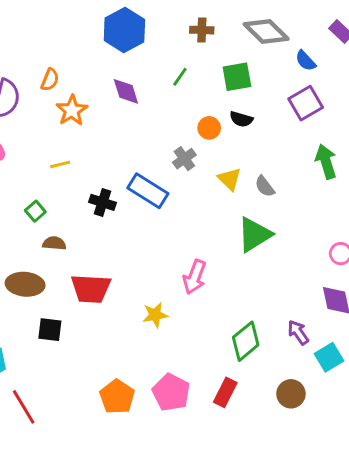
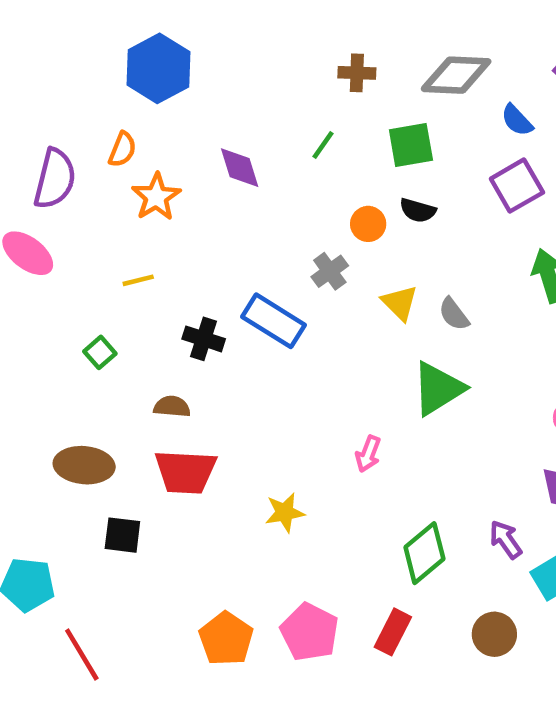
blue hexagon: (124, 30) -> (158, 68), moved
gray diamond: (266, 31) -> (456, 75), turned -42
brown semicircle: (54, 243) -> (172, 407), moved
pink arrow: (195, 277) -> (368, 454), moved, size x0.7

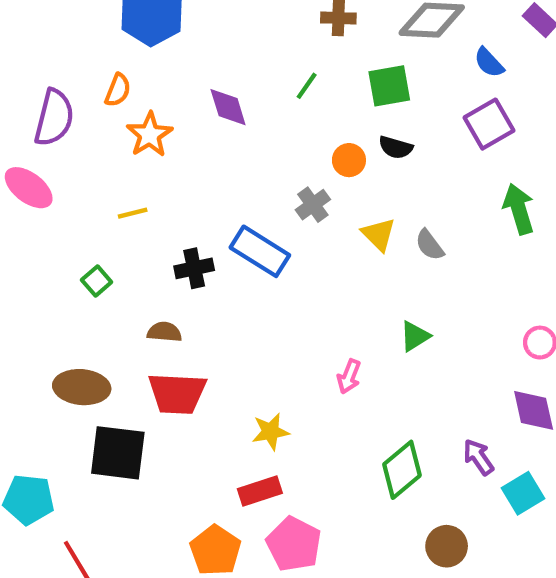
black cross: (204, 339) -> (194, 268), turned -30
green triangle: (438, 388) -> (415, 336), moved, size x0.6
black square: (122, 535) -> (118, 453), size x1.6
red rectangle: (393, 632) -> (260, 491), moved, turned 45
brown circle: (494, 634) -> (447, 546), moved

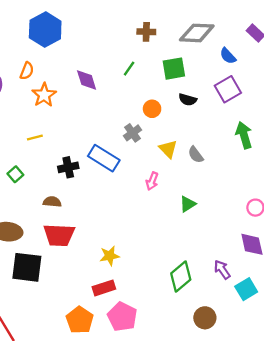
black semicircle: (396, 147) -> (188, 100), moved
pink arrow: (349, 376) -> (152, 181), moved

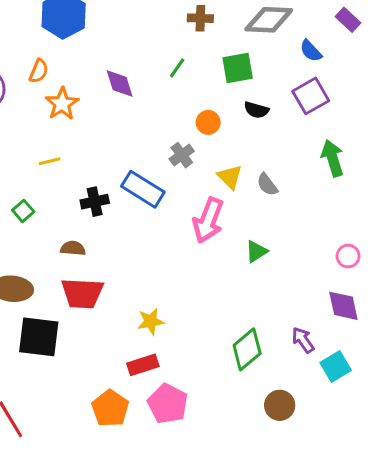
pink arrow: (152, 181) -> (208, 220), size x1.8

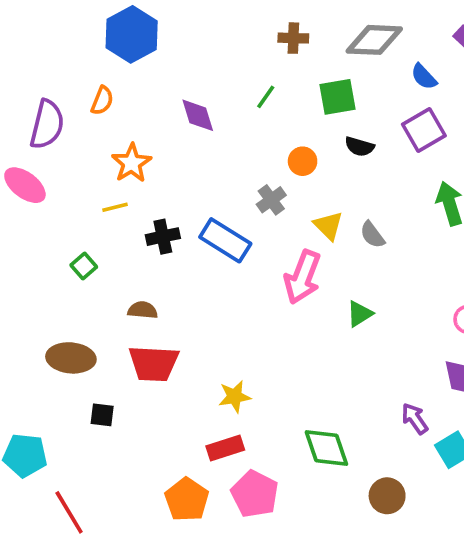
orange star: (62, 104) -> (132, 163), moved
black cross: (95, 202) -> (163, 237), moved
black square: (39, 337) -> (102, 415), size x0.5
green diamond: (247, 349) -> (326, 448), moved, turned -69

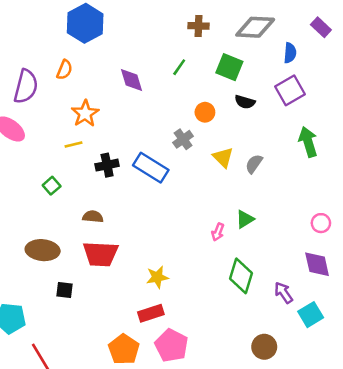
blue semicircle: (424, 77) -> (290, 53), turned -132
green square: (337, 97) -> (229, 67), turned 32
gray semicircle: (372, 235) -> (254, 164), turned 72
pink arrow: (303, 277) -> (218, 232), moved, size x0.5
green diamond: (326, 448) -> (241, 276), moved, turned 36

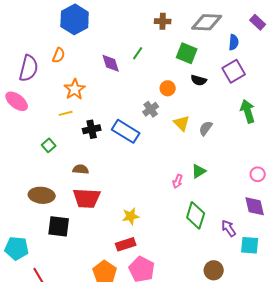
green line: (179, 67) -> (138, 53), moved
black square: (64, 290) -> (59, 226), size x1.6
cyan square: (311, 315) -> (250, 245), turned 36

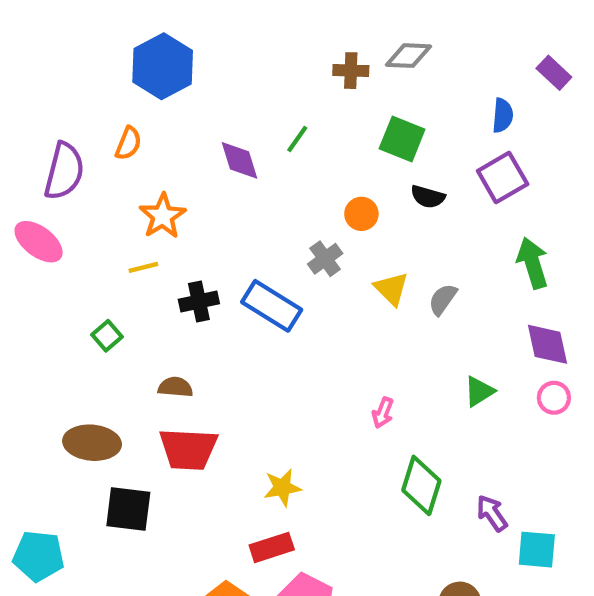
gray diamond: (207, 22) -> (409, 56), moved, size x0.7
green triangle: (199, 171) -> (479, 391), moved
purple diamond: (255, 206) -> (548, 344), moved

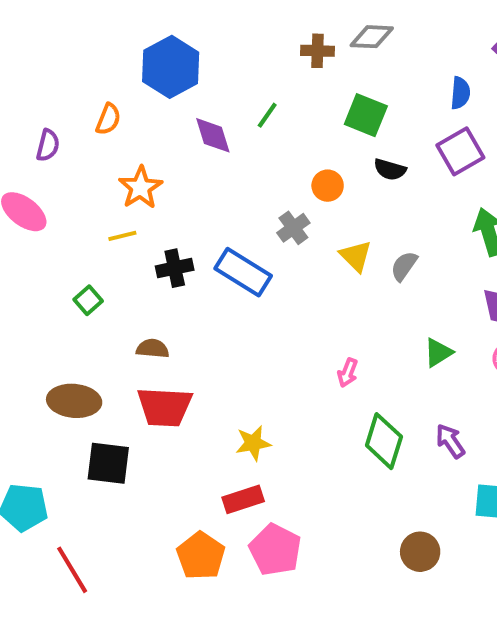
blue hexagon: (163, 66) -> (171, 67), moved
purple semicircle: (64, 171) -> (48, 145), size x0.6
purple arrow: (492, 513) -> (450, 441), moved

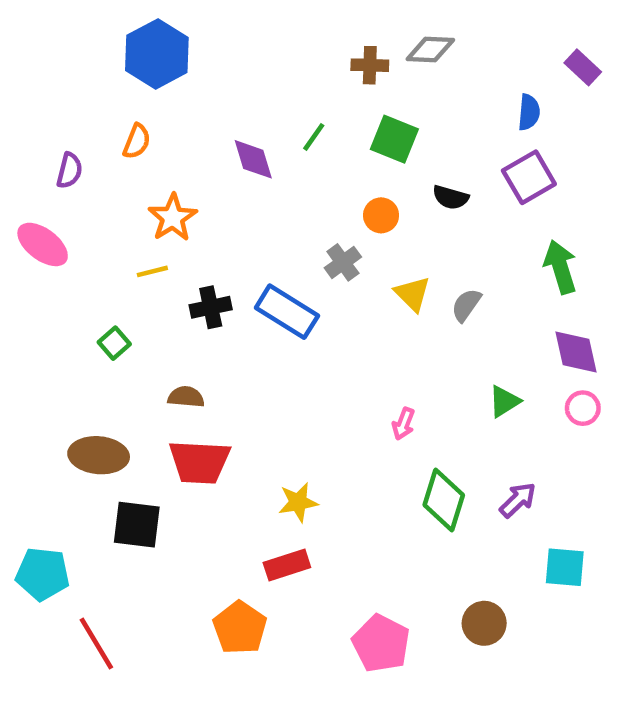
blue hexagon: (171, 67) -> (157, 54), moved
green square: (366, 115) -> (394, 139), moved
purple arrow: (450, 441) -> (518, 500), turned 81
pink pentagon: (275, 550) -> (381, 643), moved

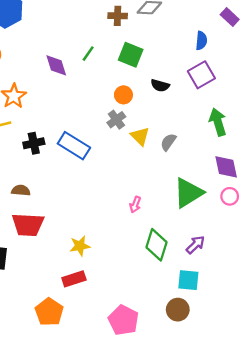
gray cross: (343, 262) -> (116, 120), moved
green triangle: (504, 401) -> (188, 193), size x1.8
cyan square: (565, 567) -> (188, 280), moved

